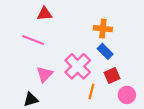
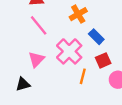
orange cross: (103, 29) -> (78, 14), moved, turned -36
pink line: (33, 40) -> (39, 25), moved, turned 30

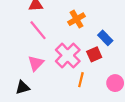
blue rectangle: (96, 37) -> (105, 38), moved
red square: (103, 60) -> (94, 54), moved

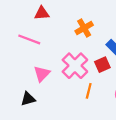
pink line: (38, 30) -> (29, 39), moved, turned -30

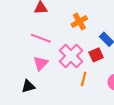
pink line: (29, 39) -> (41, 38), moved

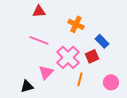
orange cross: (79, 22) -> (76, 24), turned -35
pink triangle: (41, 63) -> (46, 72), moved

